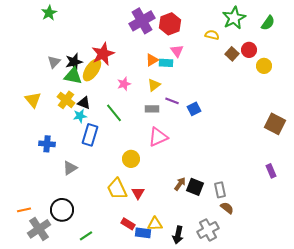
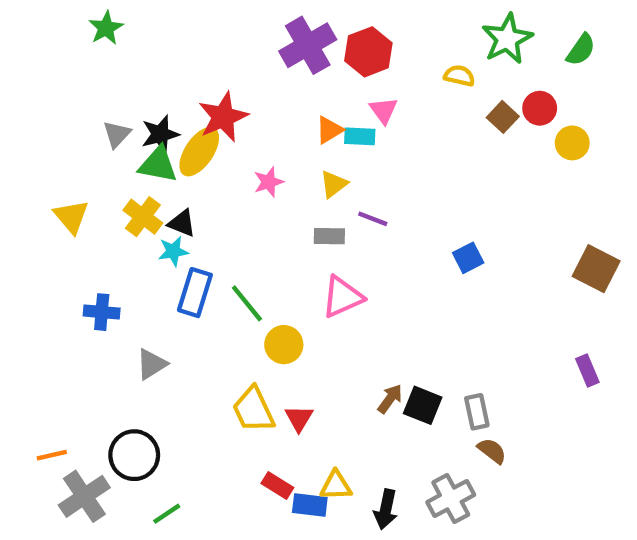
blue square: (194, 109) -> (468, 258), moved
green line: (114, 113) -> (247, 303), moved
green line: (86, 236) -> (167, 514), moved

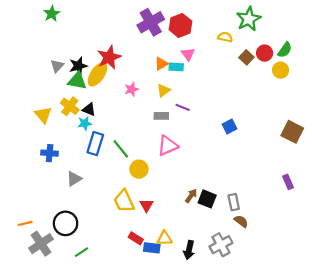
green semicircle: (581, 50) -> (285, 50), moved
yellow triangle: (71, 217) -> (43, 115), moved

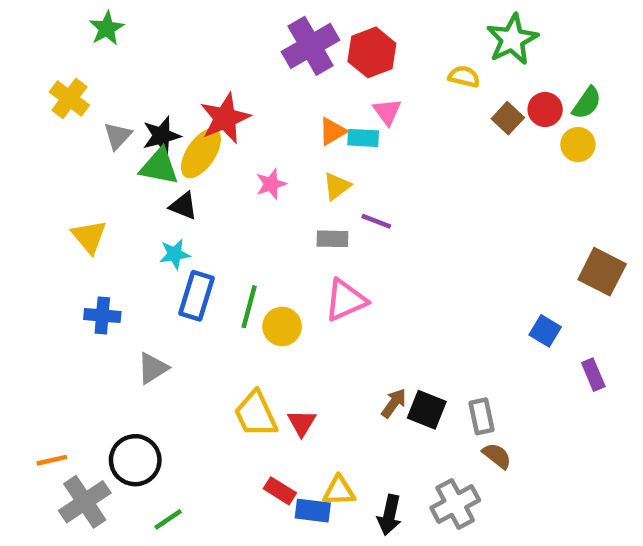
yellow cross: (70, 106) -> (69, 98), moved
black triangle: (89, 109) -> (183, 206), moved
blue square: (229, 127) -> (545, 331), moved, turned -32
green line: (121, 149) -> (249, 307), turned 54
yellow circle: (139, 169) -> (282, 326), moved

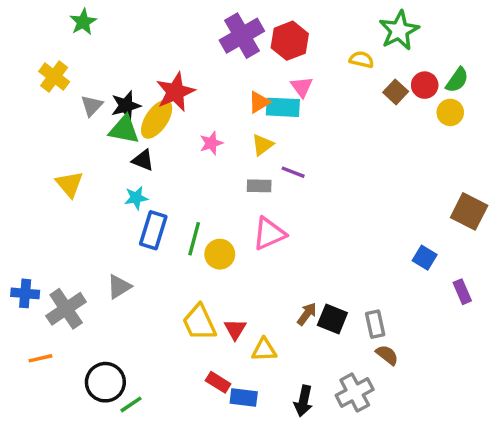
cyan rectangle: (363, 138) -> (283, 107), size x1.4
blue cross: (102, 316) -> (25, 293), moved
black circle: (135, 460) -> (105, 382), moved
yellow triangle: (339, 491) -> (264, 350), moved
gray cross: (85, 502) -> (66, 309), moved

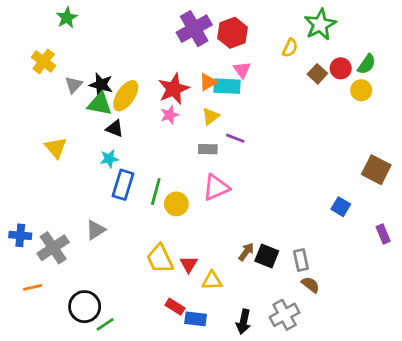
yellow semicircle: (361, 59) -> (290, 48), turned 102
red star: (175, 92) -> (174, 89), moved
black star: (126, 106) -> (101, 85), turned 30
purple rectangle: (462, 292) -> (383, 234), moved

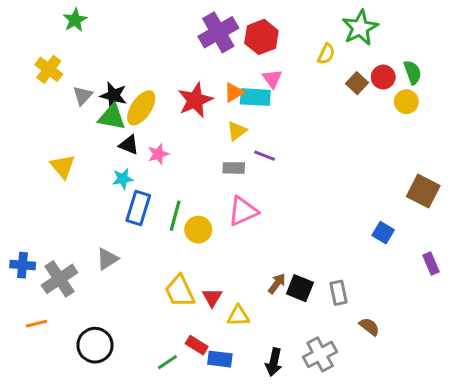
green semicircle: (367, 64) -> (412, 72), turned -55
pink star: (170, 115) -> (158, 154), moved
brown semicircle: (311, 285) -> (369, 327), moved
green line: (105, 324) -> (167, 362), moved

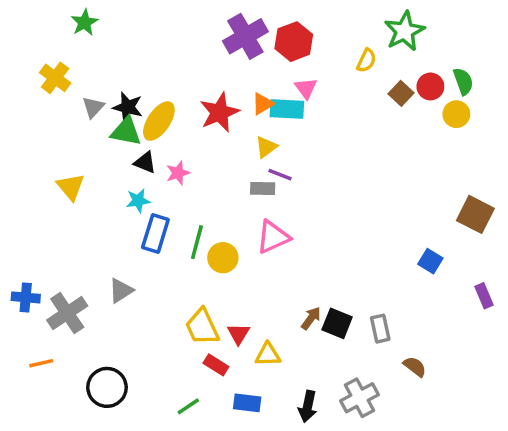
purple line: (265, 156) -> (280, 175), moved
red rectangle: (197, 345) -> (216, 365), moved

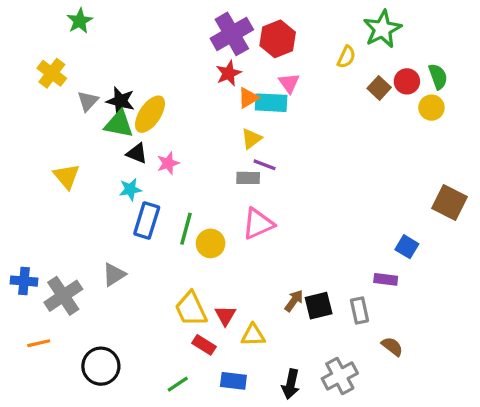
red star: (219, 112) -> (229, 73), moved, size x0.7
purple rectangle: (484, 296) -> (386, 279), moved, turned -60
black square: (337, 323) -> (319, 306), turned -36

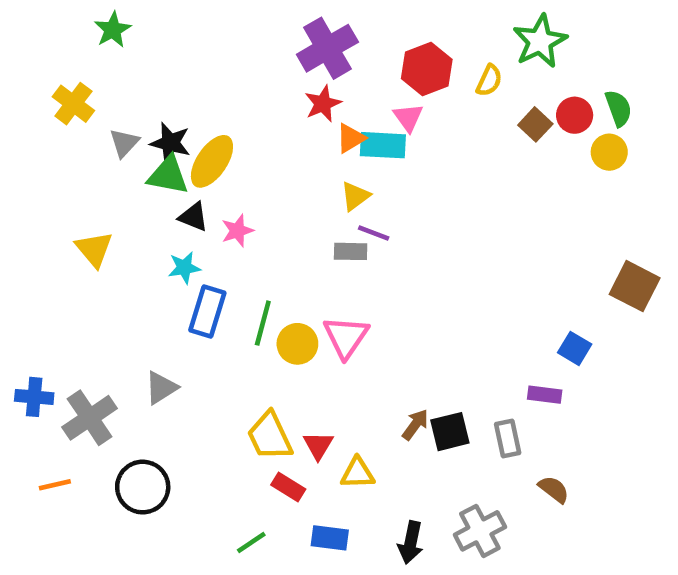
red hexagon: (278, 39) -> (427, 69), moved
pink triangle: (258, 224) -> (346, 337), moved, turned -32
black circle: (101, 366) -> (143, 487), moved

